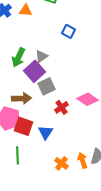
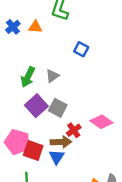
purple square: (34, 71) -> (36, 106), moved
gray square: (46, 86) -> (58, 108), turned -36
brown arrow: (22, 98) -> (61, 142), moved

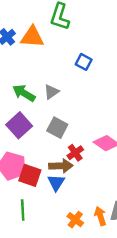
orange triangle: (35, 27) -> (32, 37), size x1.5
green arrow: (28, 77) -> (24, 93), turned 96
purple square: (36, 106) -> (19, 125), moved

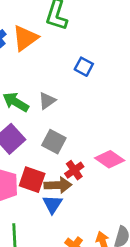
orange triangle: (32, 37) -> (25, 38), turned -40
red square: (30, 175) -> (32, 180), moved

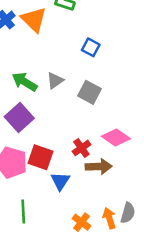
orange triangle: (25, 38) -> (34, 20), turned -40
gray square: (54, 142) -> (89, 92), moved
brown arrow: (58, 185) -> (99, 167), moved

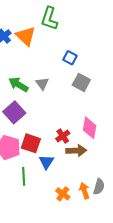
gray triangle: (55, 80) -> (42, 84), turned -32
gray square: (89, 92) -> (81, 82), moved
pink diamond: (116, 137) -> (90, 128), turned 65
green line: (23, 212) -> (24, 176), moved

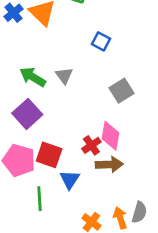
gray square: (81, 82) -> (122, 91), moved, turned 30
pink diamond: (90, 128) -> (111, 136), moved

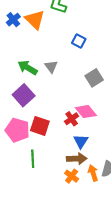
pink diamond: (111, 136) -> (86, 112), turned -50
brown arrow: (109, 164) -> (77, 159), moved
blue triangle: (70, 180) -> (81, 141), moved

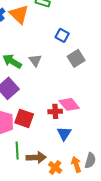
gray square: (94, 78) -> (76, 58), moved
red cross: (72, 119) -> (55, 111), turned 32
brown arrow: (77, 159) -> (36, 157), moved

